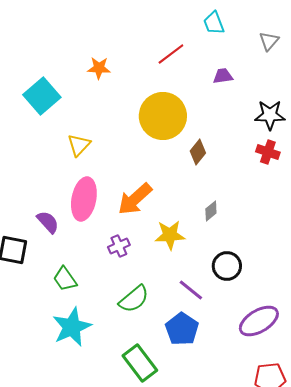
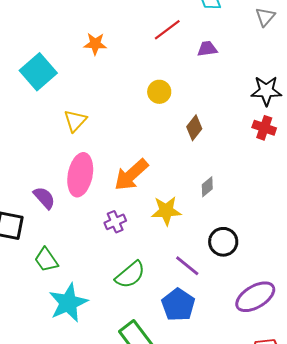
purple trapezoid: (223, 76) -> (207, 49), moved
yellow circle: (163, 116) -> (159, 92), size x0.5
green trapezoid: (65, 279) -> (46, 260), moved

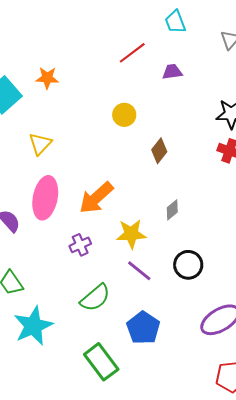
orange star: (95, 44) -> (47, 78), moved
purple line: (187, 266) -> (139, 271), moved

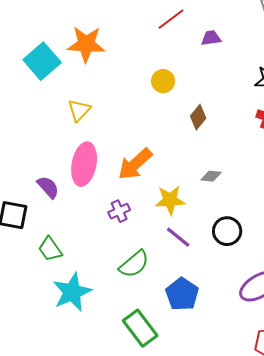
orange star: (47, 78) -> (86, 44), size x1.6
gray diamond: (172, 210) -> (211, 176), turned 45

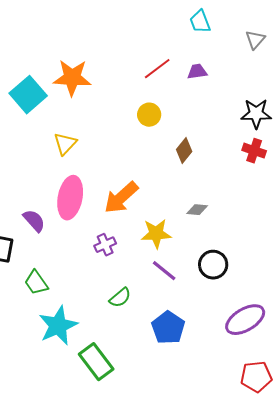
red line: (171, 19) -> (157, 69), moved
green semicircle: (134, 264) -> (120, 298), size x0.7
green rectangle: (140, 328) -> (96, 362), moved

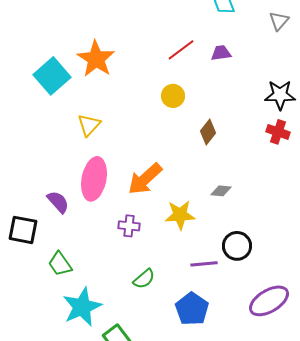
orange star: (72, 78) -> (96, 59), turned 30
purple cross: (105, 245) -> (129, 226), turned 30
purple line: (164, 271) -> (204, 264), moved, turned -44

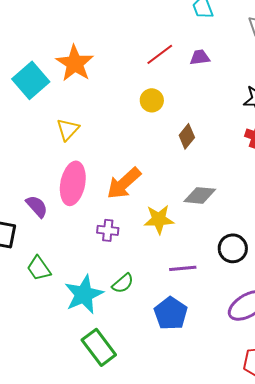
gray diamond: (221, 191) -> (200, 195), size x1.5
black circle: (237, 246) -> (233, 248), moved
cyan star: (82, 307) -> (84, 294), moved

